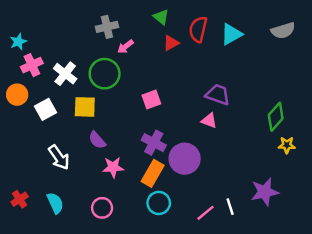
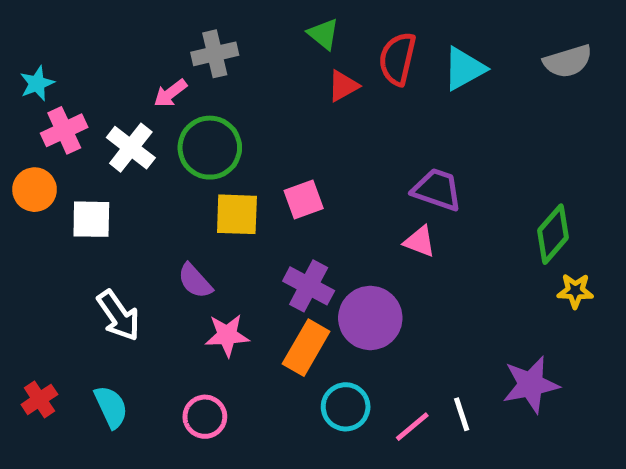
pink arrow: (125, 47) -> (170, 93), moved
yellow square: (85, 107) -> (237, 214), moved
white square: (45, 109) -> (91, 219), turned 30
cyan circle: (159, 203) -> (346, 407), moved

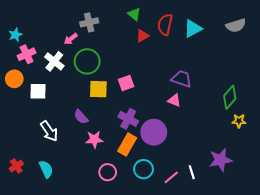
pink circle: (205, 417) -> (108, 172), moved

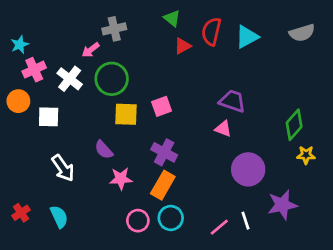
purple circle: (154, 132) -> (248, 169), moved
cyan circle: (144, 169) -> (171, 218), moved

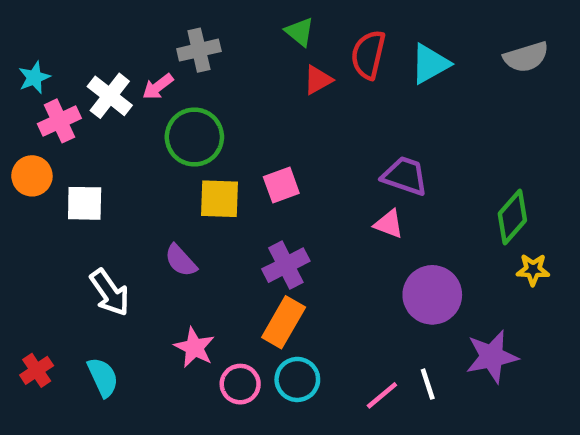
white cross: (70, 79) -> (110, 96), moved
purple cross: (164, 152) -> (286, 265), turned 35
pink star: (121, 179) -> (194, 347), moved, turned 30

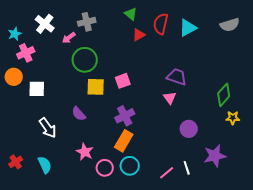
white cross: (110, 96) -> (45, 24), moved
pink triangle: (389, 224) -> (170, 98), turned 32
purple circle: (432, 295) -> (189, 129), size x0.7

